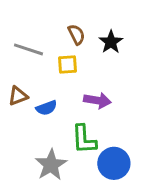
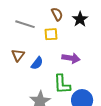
brown triangle: (18, 96) -> (18, 55), turned -32
blue semicircle: (46, 108) -> (37, 63), turned -32

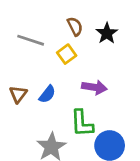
yellow square: (51, 34) -> (67, 54), turned -32
brown triangle: (18, 55) -> (18, 94), moved

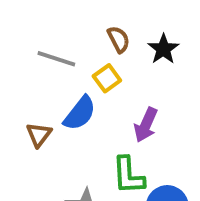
purple arrow: (94, 87) -> (146, 125), turned 105
blue semicircle: (47, 94) -> (80, 113), moved, size x1.4

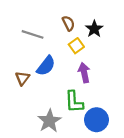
yellow square: (107, 78) -> (76, 46), moved
purple arrow: (146, 125) -> (84, 73), turned 144

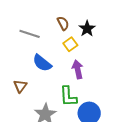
blue semicircle: (46, 66) -> (42, 63), turned 90
brown triangle: (22, 78) -> (20, 86), moved

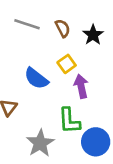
gray line: (30, 34) -> (27, 24), moved
yellow square: (70, 44) -> (67, 64), moved

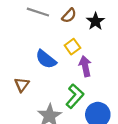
brown semicircle: (63, 28) -> (69, 16), turned 70
green L-shape: (69, 121) -> (75, 96), turned -135

